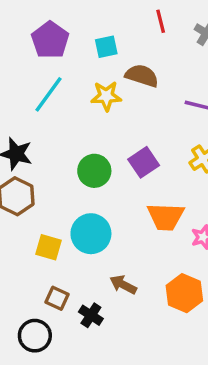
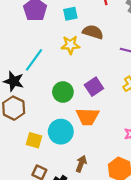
cyan line: (48, 94) -> (34, 60), moved
orange trapezoid: (166, 217) -> (88, 117), moved
brown arrow: (123, 285) -> (81, 164), turned 84

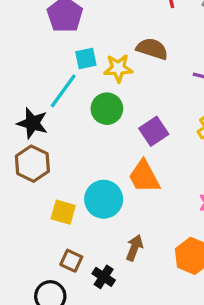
cyan square: (70, 14) -> (86, 58), moved
green circle: (63, 92) -> (107, 109), moved
orange trapezoid: (88, 117) -> (144, 177), turned 60

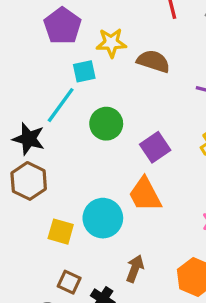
yellow star: (118, 68) -> (111, 43), moved

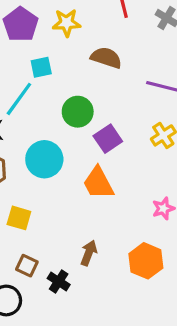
yellow star: (111, 43) -> (67, 23), moved
green circle: (106, 124) -> (78, 112), moved
cyan circle: (103, 218) -> (44, 159), moved

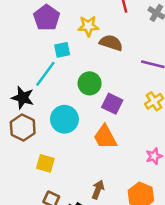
yellow star: (67, 23) -> (88, 26), moved
purple square: (108, 139) -> (112, 104), turned -30

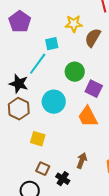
purple pentagon: (47, 18) -> (20, 22), moved
brown semicircle: (111, 43) -> (93, 38), turned -78

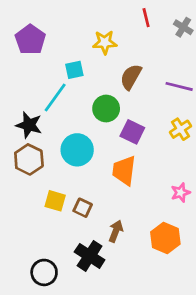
brown semicircle: (93, 38) -> (131, 77), moved
orange trapezoid: (88, 117) -> (124, 170), turned 35
brown square: (43, 169) -> (83, 208), moved
black cross: (63, 179) -> (90, 256), size x1.5

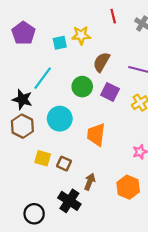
cyan square: (74, 70) -> (60, 43), moved
purple square: (132, 132) -> (110, 92), moved

